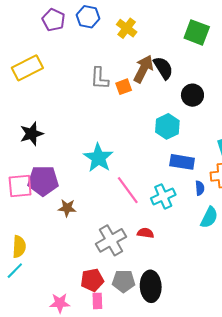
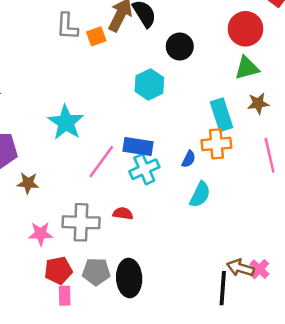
blue rectangle: (182, 162) -> (138, 146), moved
blue semicircle: (200, 188) -> (189, 159), turned 32
pink line: (128, 190) -> (101, 162), turned 72
gray cross: (111, 240) -> (81, 222), turned 32
pink star: (60, 303) -> (41, 234), moved

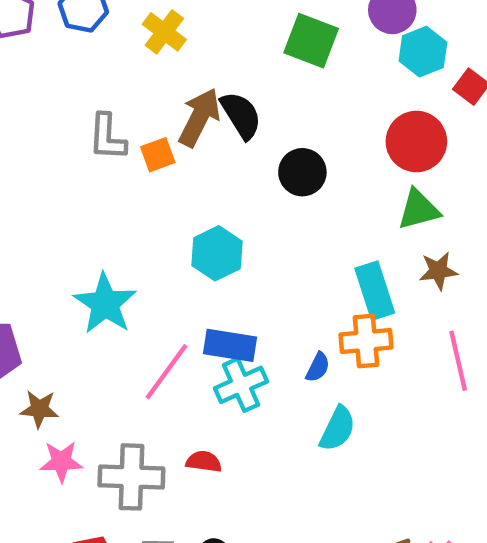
cyan hexagon: (149, 84) -> (217, 253), moved
pink star: (41, 234) -> (61, 462), moved

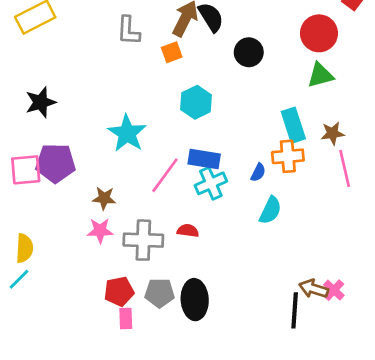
orange square: (158, 155) -> (172, 52), moved
brown star: (438, 271) -> (333, 133), moved
brown star: (39, 409) -> (104, 198), moved

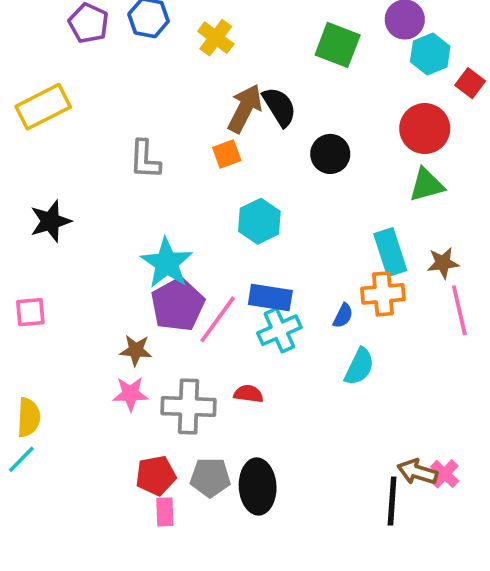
gray L-shape: (128, 31) -> (145, 159), moved
purple pentagon: (55, 163) -> (178, 305), moved, turned -30
pink square: (26, 170) -> (30, 312), size x0.7

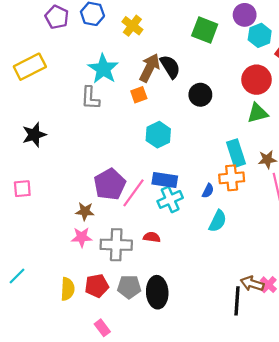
cyan star: (167, 263) -> (103, 69), moved
yellow semicircle: (29, 417) -> (68, 289), moved
pink rectangle: (165, 512) -> (102, 328), moved, turned -35

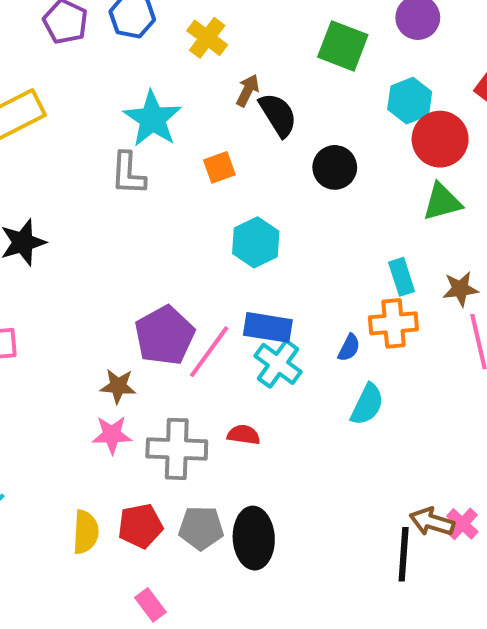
cyan hexagon: (260, 35) -> (410, 101), moved
brown arrow: (150, 68) -> (248, 90), moved, size x0.6
cyan rectangle: (236, 153) -> (402, 277), size x0.7
cyan cross: (170, 199) -> (278, 364), turned -30

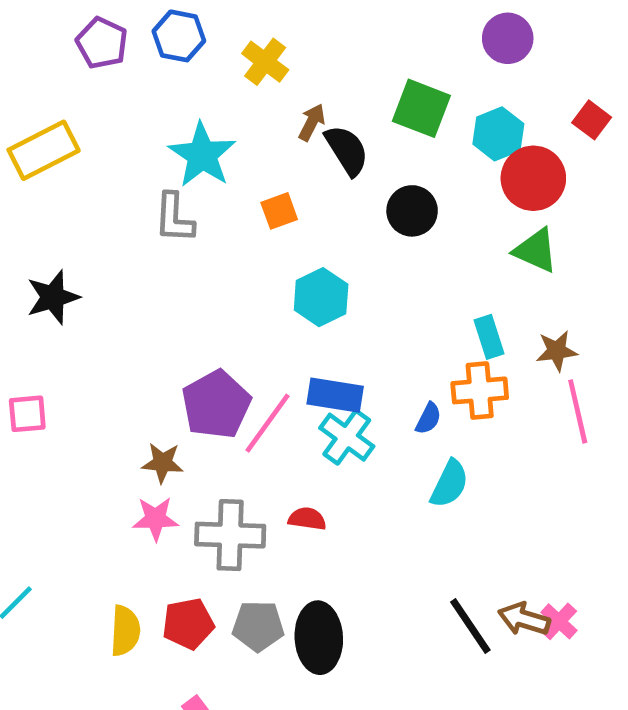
green square: (343, 46) -> (421, 108), moved
green triangle: (442, 202) -> (536, 251), turned 39
black line: (404, 554) -> (470, 626), moved, turned -38

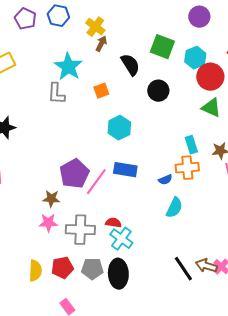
brown arrow: (312, 122) -> (101, 44), moved
blue semicircle: (428, 418) -> (165, 180), turned 40
cyan cross: (347, 437) -> (121, 239), moved

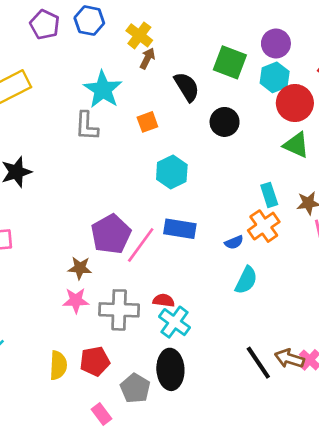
purple circle: (199, 17) -> (276, 44), moved
orange cross: (187, 168) -> (264, 226), turned -30
gray pentagon: (92, 269) -> (135, 388), moved, turned 30

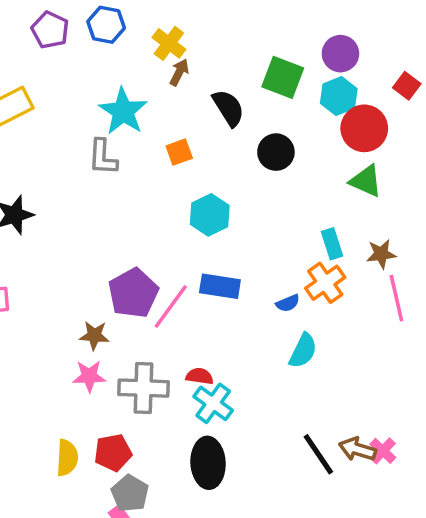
gray pentagon: (135, 388) -> (130, 493), moved

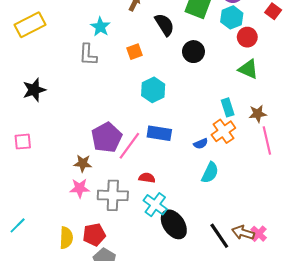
cyan star: (123, 111) -> (100, 27), size x0.7
red circle: (364, 128) -> (247, 37), size x0.7
red semicircle: (200, 376) -> (147, 178), moved
black ellipse: (208, 463) -> (174, 224), moved, turned -32

